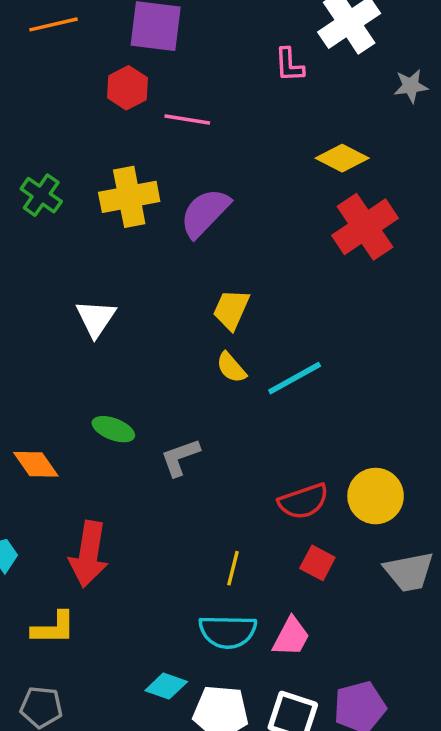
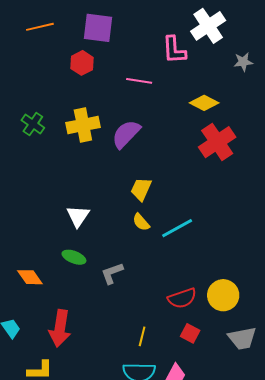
pink L-shape: (289, 65) -> (174, 50), size x1.4
pink line: (187, 119) -> (139, 81), moved
white triangle: (96, 318) -> (78, 216), moved

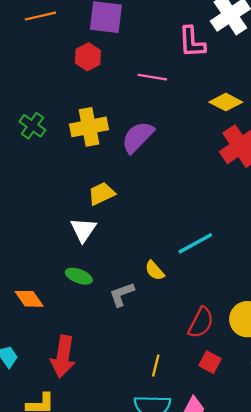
yellow trapezoid: (141, 189) -> (101, 194), moved, turned 40
yellow semicircle: (141, 222) -> (155, 271), moved
red semicircle: (182, 298) -> (201, 323), turned -44

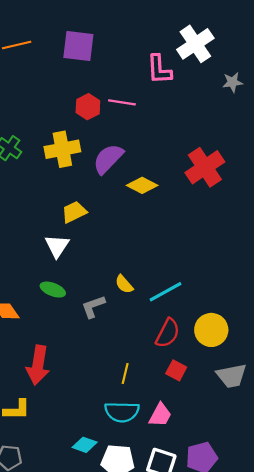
red hexagon: (88, 57) -> (88, 107), moved
yellow diamond: (226, 102) -> (142, 185), moved
cyan line: (195, 243) -> (166, 292), moved

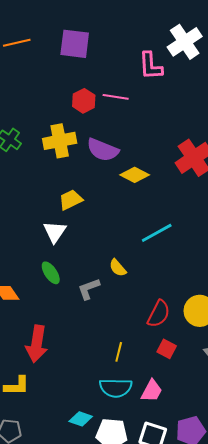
purple semicircle: (108, 159) -> (103, 150), turned -112
green ellipse: (53, 290) -> (51, 273), turned 35
cyan line: (166, 292) -> (157, 233), moved

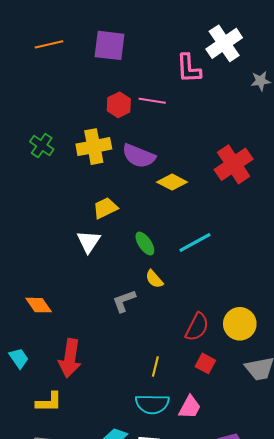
green ellipse: (51, 273) -> (145, 244), moved

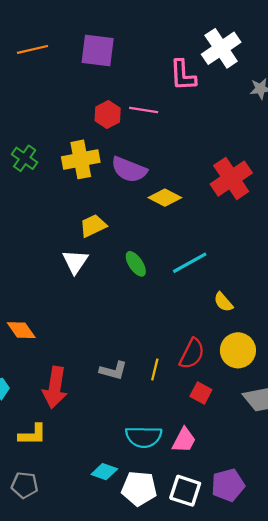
yellow semicircle: (154, 279) -> (223, 302), moved
gray L-shape: (124, 301) -> (113, 371), moved, turned -145
yellow line: (155, 367) -> (155, 369), moved

